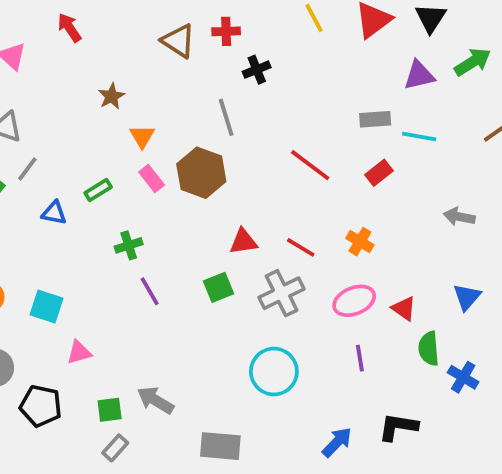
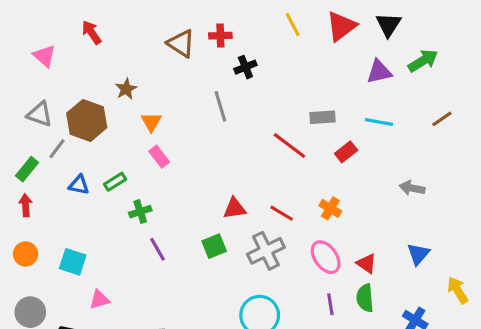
gray rectangle: (375, 119) -> (322, 117), moved
brown hexagon: (201, 173) -> (87, 120), moved
green rectangle: (98, 190) -> (115, 182), moved
pink ellipse: (354, 301) -> (326, 257), turned 76
green semicircle: (429, 349) -> (365, 298), moved

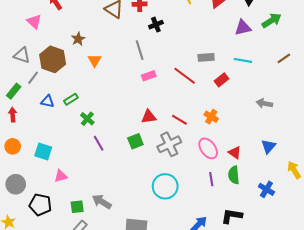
pink triangle: (44, 56) -> (34, 22), moved
pink rectangle: (159, 157) -> (149, 76), moved, turned -72
green cross: (140, 212) -> (87, 119), turned -32

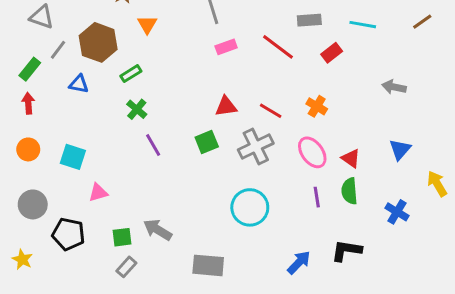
brown hexagon: (53, 59) -> (98, 42), moved
green rectangle: (71, 99) -> (131, 74), moved

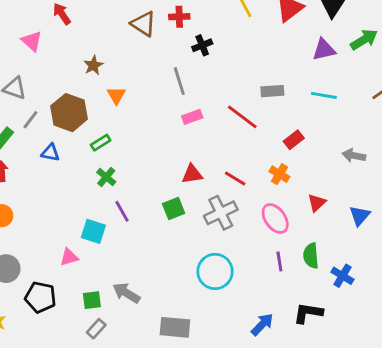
red rectangle: (332, 53) -> (294, 140), moved
cyan square: (73, 157) -> (93, 231), moved
red triangle: (351, 158) -> (317, 203), moved, turned 42
blue cross: (397, 212) -> (342, 276), moved

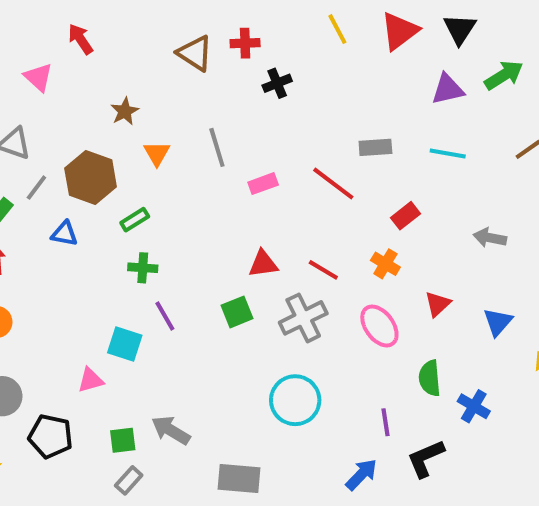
gray line: (179, 81) -> (217, 147), moved
green cross: (106, 177) -> (143, 268), turned -36
purple line: (279, 261) -> (385, 422), moved
black L-shape: (308, 313) -> (426, 458), turned -32

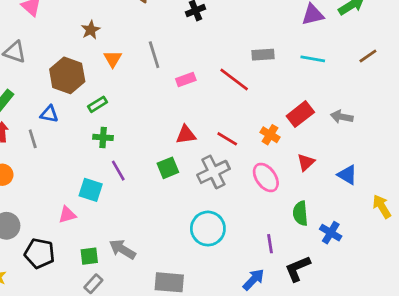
gray line: (36, 188) -> (33, 139), moved, turned -54
red rectangle: (406, 216) -> (300, 114), moved, size x1.4
blue triangle: (498, 322) -> (347, 175), turned -40

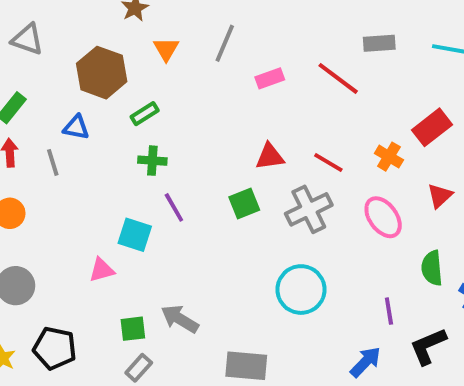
gray line: (154, 55) -> (225, 43), turned 40
black pentagon: (40, 253) -> (55, 348), moved

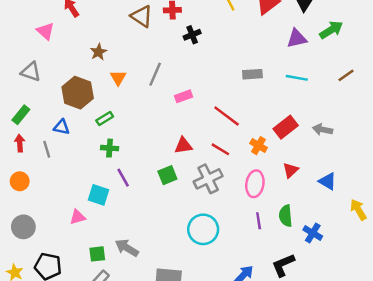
red line: (338, 78) -> (227, 116), moved
pink ellipse: (383, 217) -> (255, 184), turned 45
purple line: (389, 311) -> (259, 221), moved

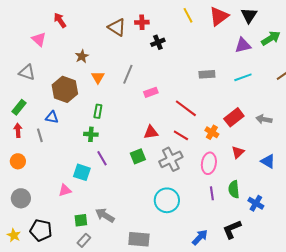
cyan line: (297, 78) -> (243, 77), turned -30
green rectangle: (105, 118) -> (98, 111), moved, turned -48

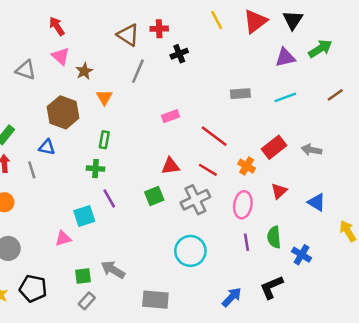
pink triangle: (39, 39) -> (61, 56), moved
gray triangle: (27, 72) -> (26, 70), moved
gray line: (128, 74) -> (138, 71), moved
cyan square: (82, 172) -> (84, 216), turned -36

